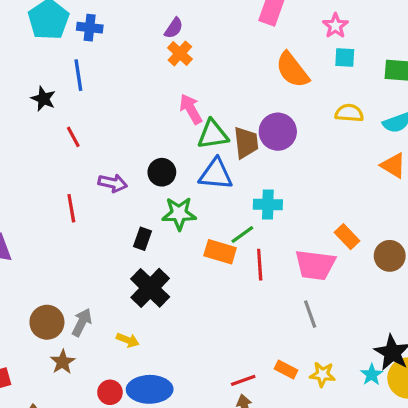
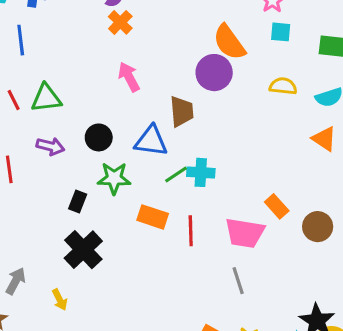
purple circle: (278, 132) -> (214, 73), moved
green triangle: (213, 134) -> (46, 98), moved
green line: (242, 234) -> (176, 175), moved
yellow arrow: (128, 340) -> (60, 300), turned 40

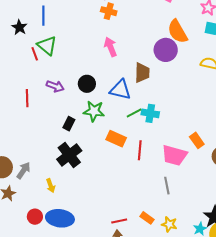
orange cross: (120, 22) -> (109, 11), turned -35
green triangle: (46, 98) -> (47, 46), moved, turned 40

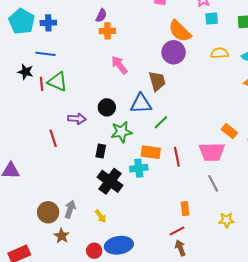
blue line: (43, 16) -> (45, 54), turned -66
red line: (35, 54) -> (41, 84), moved, turned 32
cyan cross: (150, 113) -> (139, 168), moved
orange rectangle: (147, 218) -> (185, 209), moved, turned 64

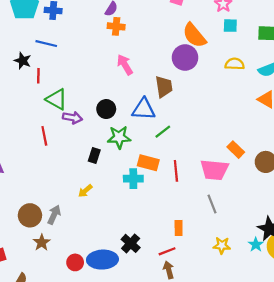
green triangle: (57, 82) -> (57, 99), moved
black cross: (110, 181) -> (131, 243), moved, size x0.7
yellow arrow: (101, 216) -> (85, 191), moved, turned 80

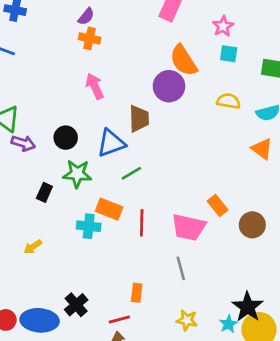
blue triangle: (144, 109) -> (111, 143), turned -30
yellow arrow: (85, 191) -> (33, 247), moved

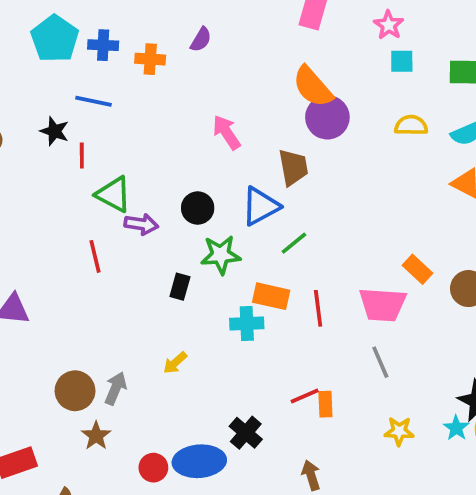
orange cross: (90, 38) -> (150, 59), moved
orange semicircle: (183, 60) -> (313, 87), moved
red line: (119, 320) -> (305, 396), moved

